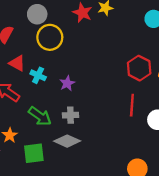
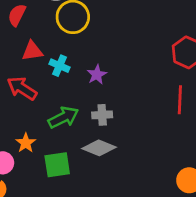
red triangle: (17, 63) -> (32, 51), turned -36
green arrow: (40, 116) -> (63, 117), turned -60

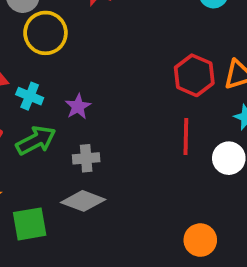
green arrow: (63, 117) -> (36, 140), moved

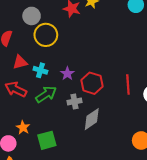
red hexagon: (194, 75) -> (92, 83), moved
gray diamond: (83, 201) -> (92, 119), moved, turned -50

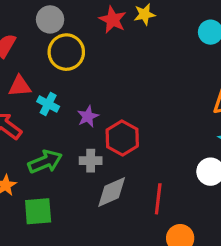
red line: (128, 85) -> (158, 199), moved
green arrow: (46, 94) -> (45, 162), moved

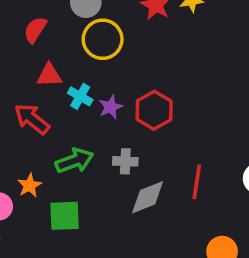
purple star: (88, 116) -> (111, 107), moved
red hexagon: (122, 138) -> (154, 110), moved
red line: (158, 199) -> (197, 182), moved

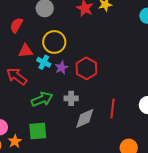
yellow circle: (103, 39) -> (54, 42), moved
orange star: (29, 185) -> (15, 141), moved

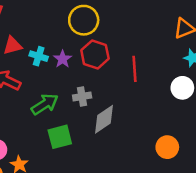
yellow circle: (54, 42) -> (84, 20), moved
red line: (113, 108) -> (134, 69), moved
green square: (38, 131) -> (60, 137), moved

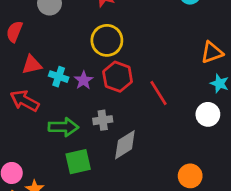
red line: (134, 69) -> (158, 93), turned -30
green arrow: (45, 104) -> (63, 127), turned 32

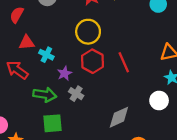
purple star: (84, 80) -> (65, 73), moved
red line: (158, 93) -> (124, 62), moved
gray cross: (103, 120) -> (76, 94), turned 32
gray diamond: (125, 145) -> (119, 117), moved

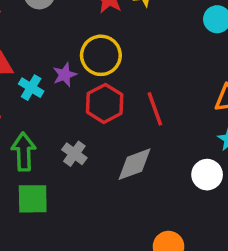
purple star: (65, 73) -> (65, 75), moved
green arrow: (45, 95) -> (24, 152), turned -105
gray diamond: (119, 117) -> (135, 164), moved

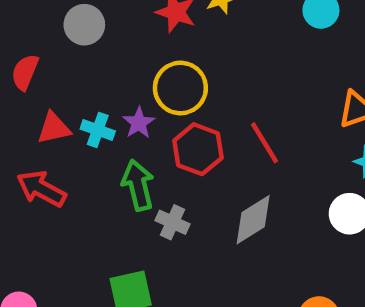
cyan cross: (31, 88) -> (98, 130), moved
green arrow: (24, 152) -> (138, 185), moved

